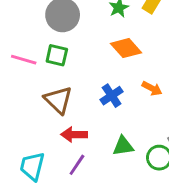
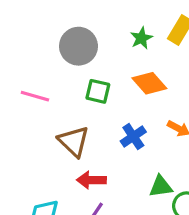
green square: (57, 55) -> (98, 91), moved
green triangle: (123, 146) -> (161, 187), moved

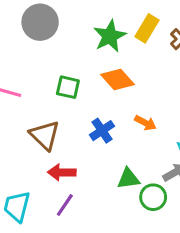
green star: (141, 38) -> (110, 36), size x1.5
gray circle: (78, 46) -> (40, 22), moved

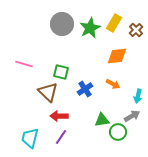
gray circle: (40, 22) -> (62, 24), moved
orange diamond: (118, 79) -> (117, 56), moved, turned -55
green square: (68, 87) -> (61, 72), moved

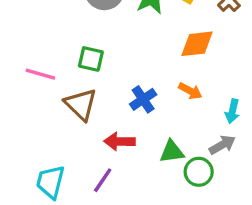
pink line: (24, 64) -> (40, 74), moved
green square: (61, 72) -> (91, 59), moved
red arrow: (59, 116) -> (120, 141), moved

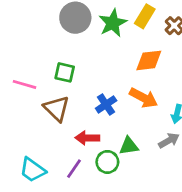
orange arrow: (190, 91) -> (143, 98), size x1.5
green circle: (199, 172) -> (107, 162), moved
cyan trapezoid: (50, 182) -> (33, 170), turned -68

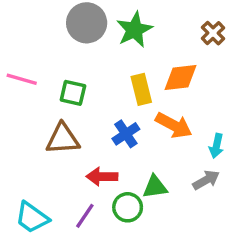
yellow rectangle: (145, 16) -> (141, 89), moved, turned -45
pink line: (25, 84) -> (22, 79), moved
brown triangle: (57, 109) -> (63, 139), turned -48

